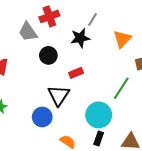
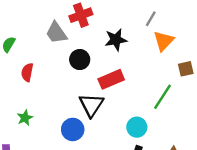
gray line: (93, 19) -> (151, 19), moved
red rectangle: (76, 73) -> (111, 79), size x1.5
cyan circle: (99, 115) -> (137, 127), size x0.7

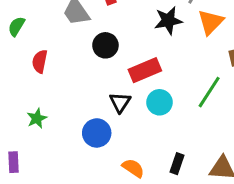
black star: (116, 40) -> (168, 21), moved
black triangle: (91, 105) -> (120, 102), size x0.7
cyan circle: (137, 127) -> (159, 102), moved

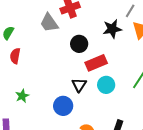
black circle: (105, 45) -> (79, 44), moved
red semicircle: (40, 61) -> (15, 56), moved

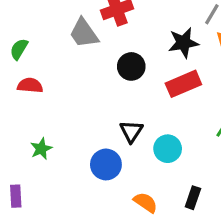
red semicircle: (15, 56) -> (30, 85), turned 84
red rectangle: (96, 63) -> (183, 84), moved
cyan circle: (106, 85) -> (168, 149), moved

